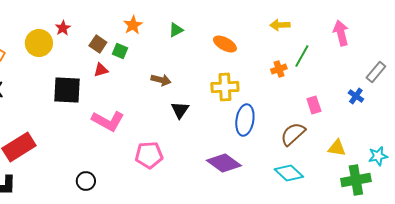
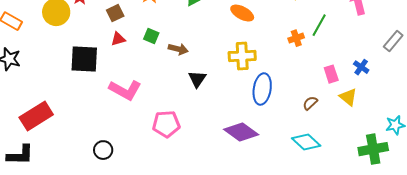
brown square: (98, 44) -> (115, 13), turned 30
green square: (120, 51) -> (151, 36), moved
blue cross: (356, 96) -> (361, 67), moved
brown semicircle: (293, 134) -> (310, 103), size x0.6
yellow triangle: (337, 148) -> (348, 97), moved, turned 30

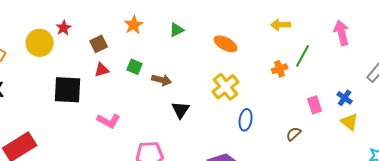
yellow cross: (242, 56) -> (226, 87), turned -36
blue ellipse: (262, 89) -> (246, 120), size x0.7
pink L-shape: (125, 90) -> (109, 121), size x0.7
yellow triangle: (348, 97) -> (350, 122), moved

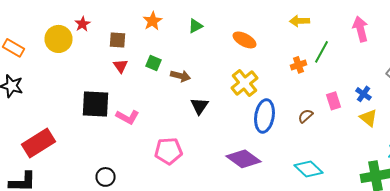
brown square: (99, 44) -> (118, 40), turned 30
red triangle: (102, 70) -> (120, 66), turned -49
black square: (68, 90) -> (96, 104), moved
blue ellipse: (246, 120) -> (264, 116), size x1.5
brown semicircle: (294, 134) -> (306, 116), moved

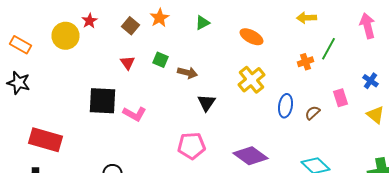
brown square: (118, 40) -> (130, 26), moved, turned 36
blue cross: (364, 94) -> (370, 81), moved
blue ellipse: (264, 116) -> (286, 106), moved, size x0.7
red rectangle: (38, 143) -> (46, 140), turned 48
pink pentagon: (168, 151) -> (192, 146), moved

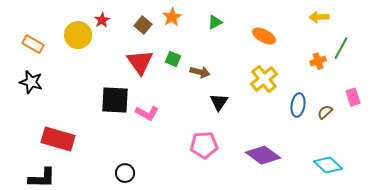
red triangle: (128, 63) -> (140, 62), size x1.8

